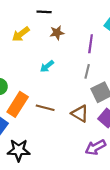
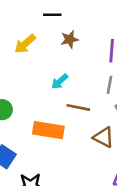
orange rectangle: (18, 104) -> (48, 130), moved, turned 70
brown line: (45, 108) -> (78, 107), moved

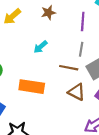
brown line: (78, 107) -> (69, 68), moved

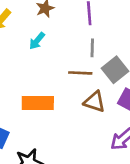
cyan arrow: (41, 47) -> (37, 41), moved

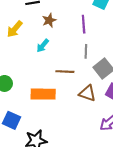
brown line: (80, 73) -> (65, 72), moved

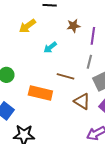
brown star: (49, 20) -> (73, 26), moved

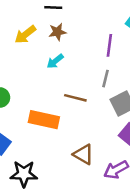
brown star: (73, 26) -> (57, 32), moved
brown triangle: (82, 101) -> (83, 154), moved

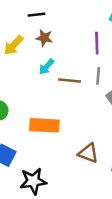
brown star: (57, 32) -> (44, 38), turned 30
brown line: (75, 98) -> (70, 81), moved

